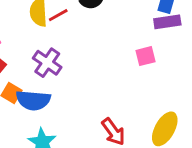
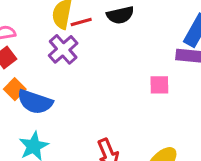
purple cross: (47, 63) -> (63, 49), moved

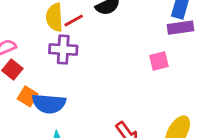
purple cross: (63, 49) -> (63, 49), turned -32

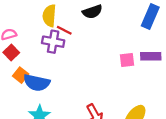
red line: (74, 20) -> (64, 30), moved, turned 49
purple rectangle: (180, 28) -> (151, 56), moved

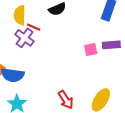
purple cross: (53, 42) -> (25, 38), turned 30

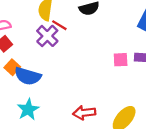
red arrow: (66, 100) -> (84, 113), turned 108

